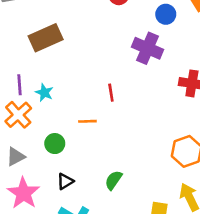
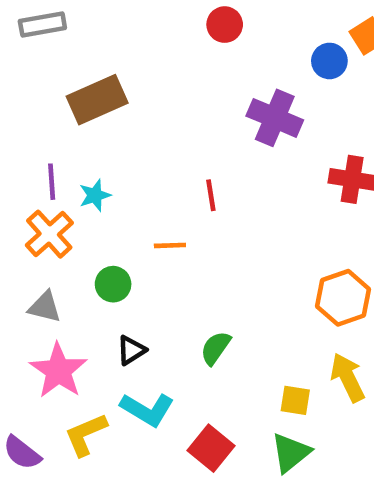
blue circle: (166, 14) -> (329, 61), moved
cyan star: (44, 93) -> (95, 195), turned 30
gray triangle: (16, 157) -> (45, 307), turned 42

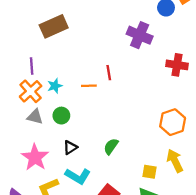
cyan star: (95, 195) -> (55, 86), moved
orange line: (170, 245) -> (89, 86), moved
gray triangle: (45, 307) -> (35, 117), moved

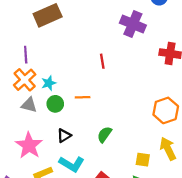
cyan star: (55, 86) -> (49, 83), moved
orange line: (89, 86) -> (83, 97), moved

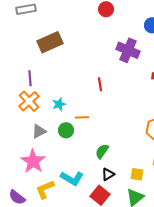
cyan star: (49, 83) -> (59, 104), moved
green circle: (55, 104) -> (66, 130), moved
gray triangle: (29, 105) -> (39, 131), moved, turned -42
black triangle: (64, 136) -> (108, 174), moved

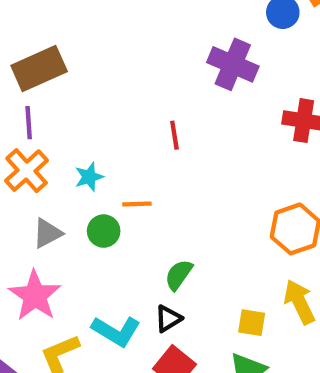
brown rectangle: (50, 42) -> (39, 69), moved
black triangle: (108, 174) -> (168, 319), moved

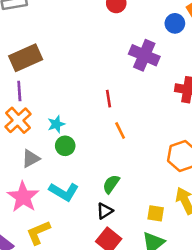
orange line: (137, 204) -> (120, 131), moved, turned 66
green circle: (104, 231) -> (65, 146), moved
cyan L-shape: (116, 331) -> (64, 192), moved

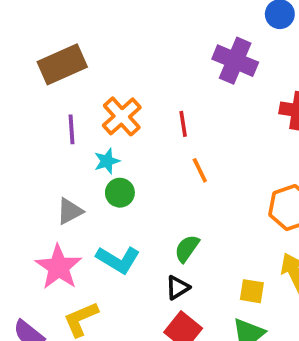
purple line: (19, 91) -> (72, 129), moved
orange cross: (18, 120) -> (122, 116), moved

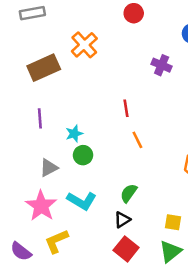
purple cross: (235, 61) -> (162, 65), size x0.7
orange cross: (122, 116) -> (84, 45), moved
purple line: (72, 129) -> (40, 118), moved

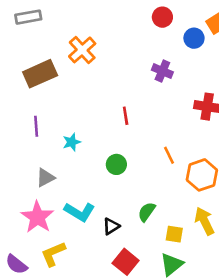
red circle: (134, 13) -> (162, 17), moved
orange line: (137, 140) -> (169, 155), moved
green circle: (83, 155) -> (116, 164), moved
green semicircle: (129, 193) -> (147, 212), moved
black triangle: (122, 220) -> (111, 226), moved

